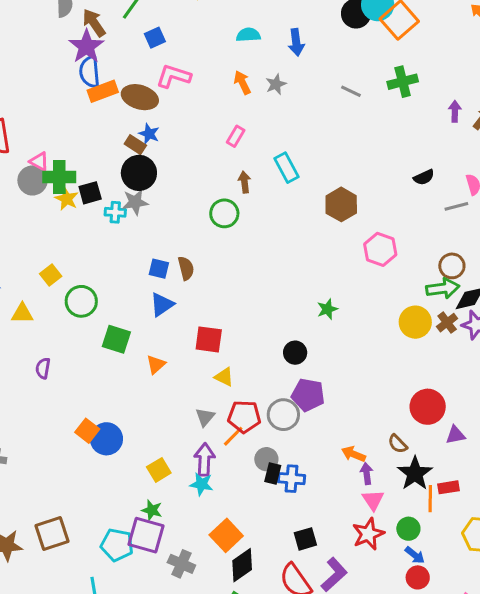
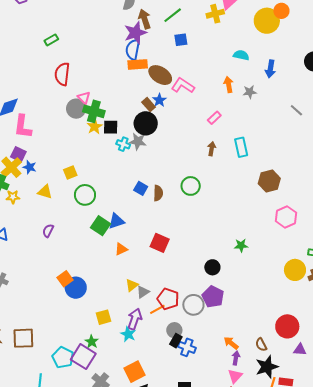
pink L-shape: (173, 76) -> (183, 86), moved
green circle: (224, 213) -> (191, 186), moved
blue triangle: (162, 305) -> (116, 221), moved
yellow triangle: (224, 377) -> (132, 285), moved, turned 40

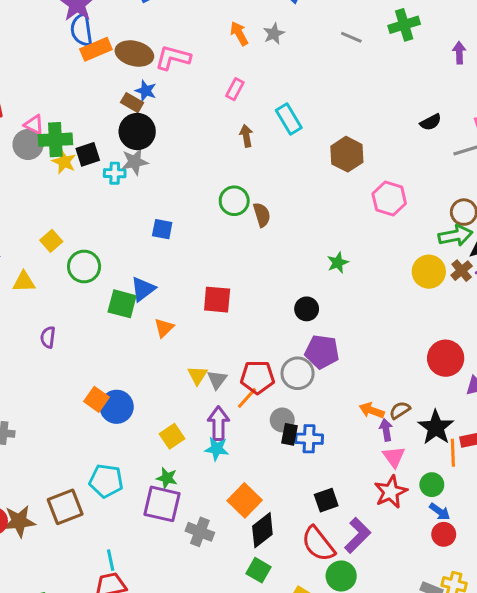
brown semicircle: (158, 193) -> (262, 215), moved
brown semicircle: (261, 345) -> (400, 410), moved, turned 104
cyan pentagon: (63, 357) -> (106, 481), moved

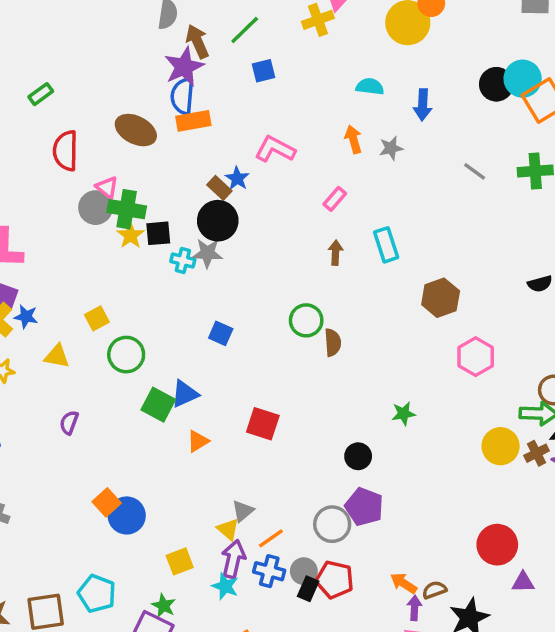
brown ellipse: (134, 54) -> (136, 130), moved
yellow triangle: (197, 375) -> (228, 529), moved, turned -35
red pentagon: (257, 377) -> (335, 580), moved
blue cross: (309, 439) -> (269, 571), moved

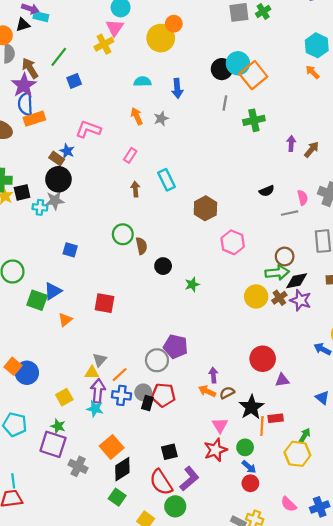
gray line: (475, 171) -> (225, 103), moved, turned 72
black circle: (358, 456) -> (163, 266), moved
yellow triangle: (228, 529) -> (92, 373), turned -32
purple arrow: (414, 608) -> (213, 375), moved

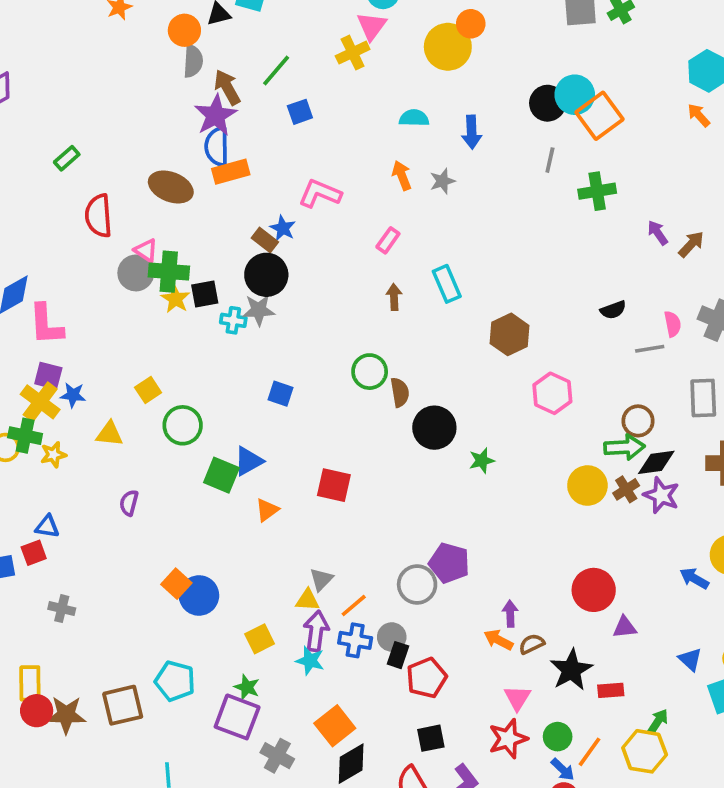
purple arrow: (291, 143) -> (658, 233), turned -40
black circle: (163, 266) -> (434, 428), size x1.5
red pentagon: (163, 395) -> (427, 678), moved, turned -30
orange line: (262, 426) -> (589, 752), moved, turned 30

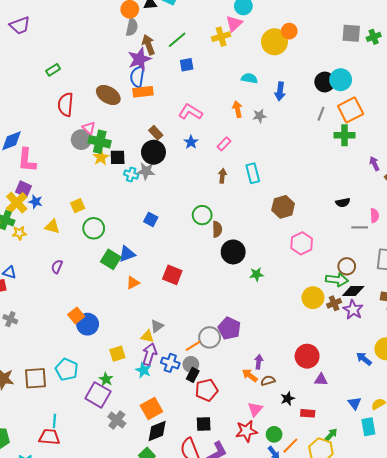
orange square: (600, 116) -> (351, 110), moved
blue star: (283, 228) -> (191, 142), moved
orange line: (354, 606) -> (193, 346), moved
black star: (571, 670) -> (288, 399), size x0.6

